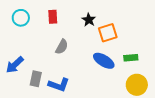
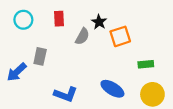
gray semicircle: (62, 47) -> (82, 36), moved
blue ellipse: (104, 61) -> (112, 89), moved
gray rectangle: (36, 79) -> (40, 56), moved

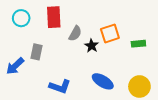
red rectangle: (59, 19) -> (54, 17), size x1.5
black star: (99, 22) -> (92, 46), moved
green rectangle: (146, 64) -> (138, 44), moved

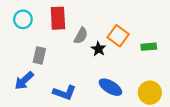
orange square: (110, 33) -> (118, 36), turned -36
blue arrow: (15, 66) -> (24, 81), moved

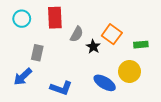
yellow circle: (150, 93) -> (129, 71), moved

